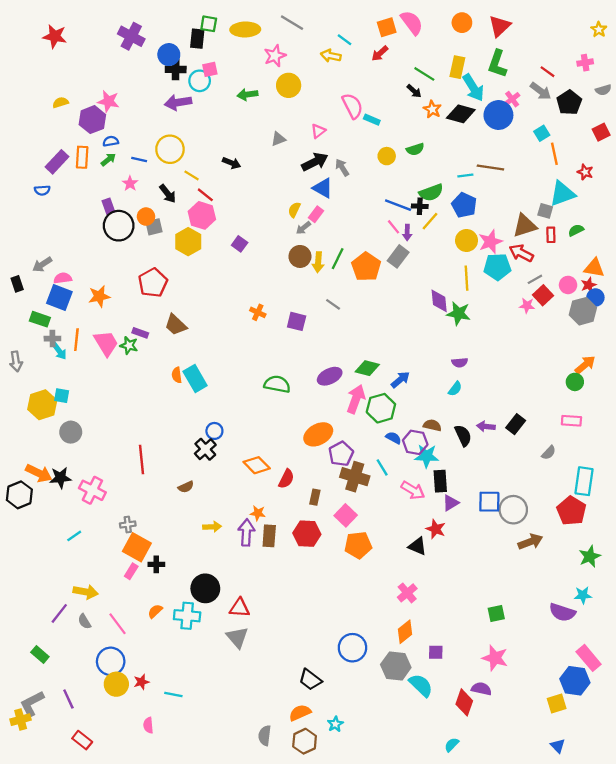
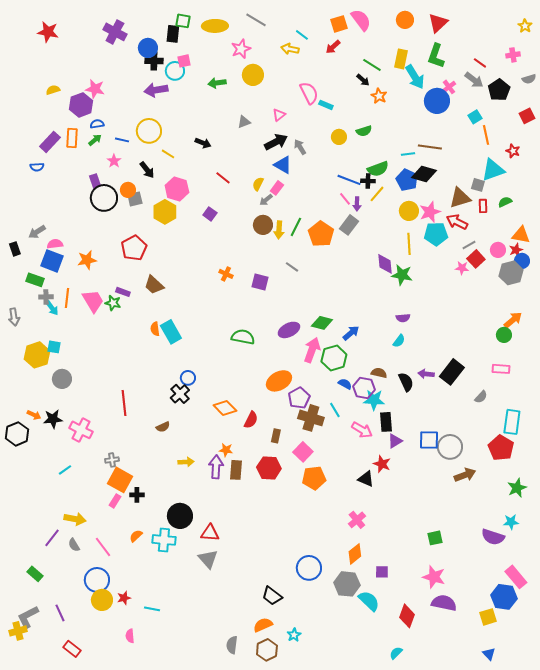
black diamond: (461, 114) -> (424, 174), moved
red line: (205, 195) -> (223, 178), moved
black rectangle: (516, 424) -> (452, 372), size x1.4
orange arrow: (39, 473) -> (34, 415), size x0.6
purple semicircle: (481, 689) -> (444, 603), moved, size x1.4

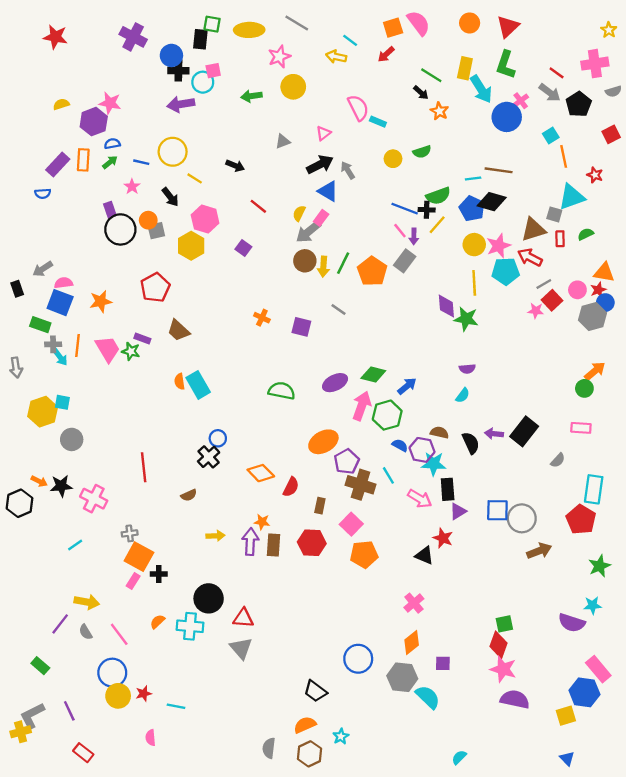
pink cross: (513, 55) -> (595, 64), size x1.6
gray arrow: (266, 200) -> (308, 232), size x1.6
red diamond: (407, 616) -> (499, 645), moved

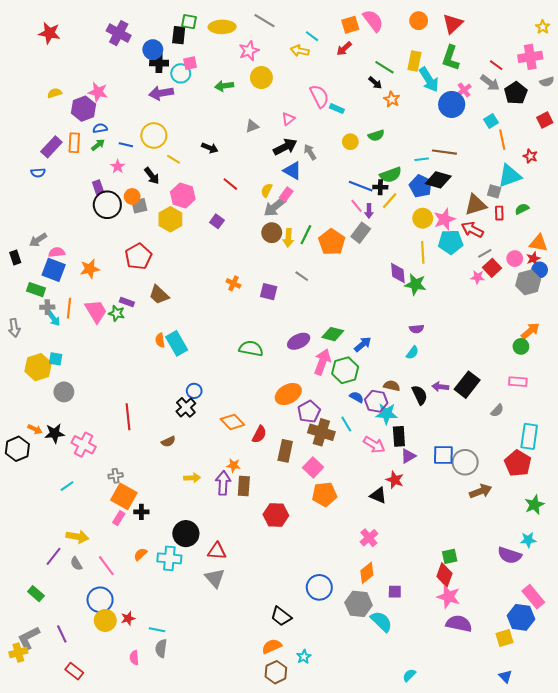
brown rectangle: (320, 506) -> (285, 451), size x1.5
red hexagon: (312, 543) -> (276, 515), moved
gray semicircle: (269, 748) -> (161, 648), moved

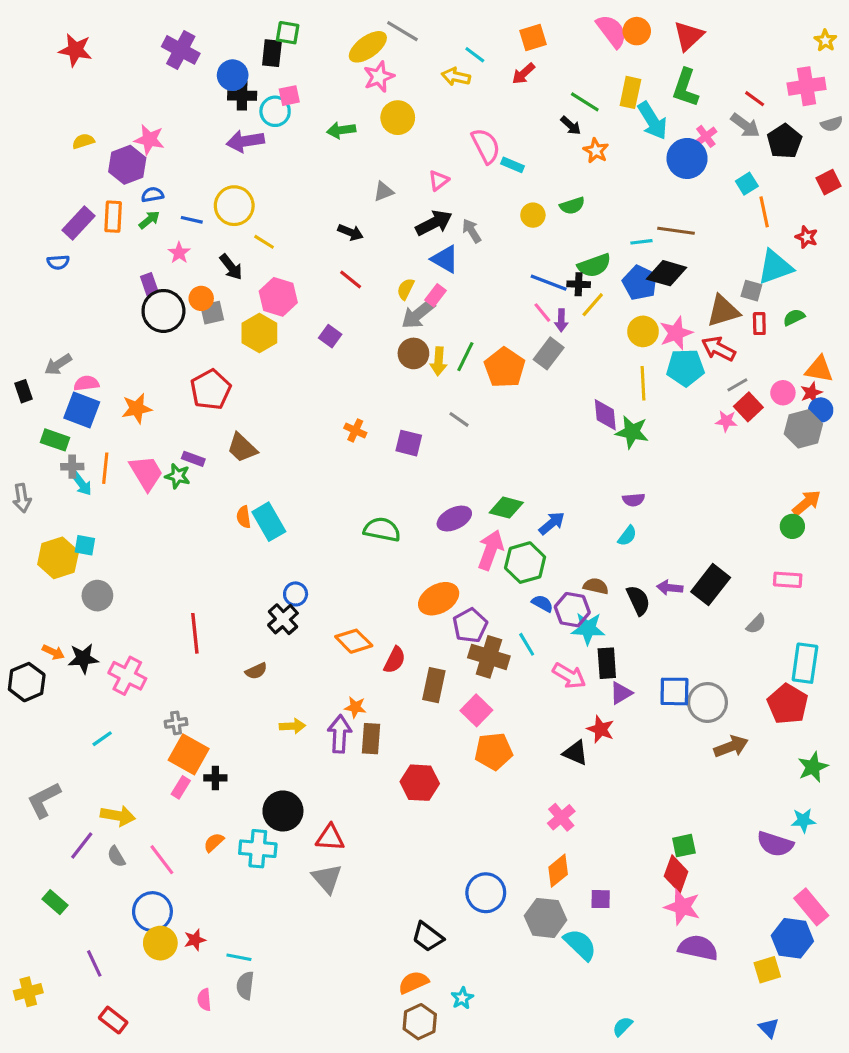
pink semicircle: (373, 21) -> (612, 31), moved
yellow ellipse: (222, 27) -> (368, 47), moved, turned -35
black arrow: (210, 148) -> (351, 232), moved
gray L-shape: (29, 638) -> (44, 800), moved

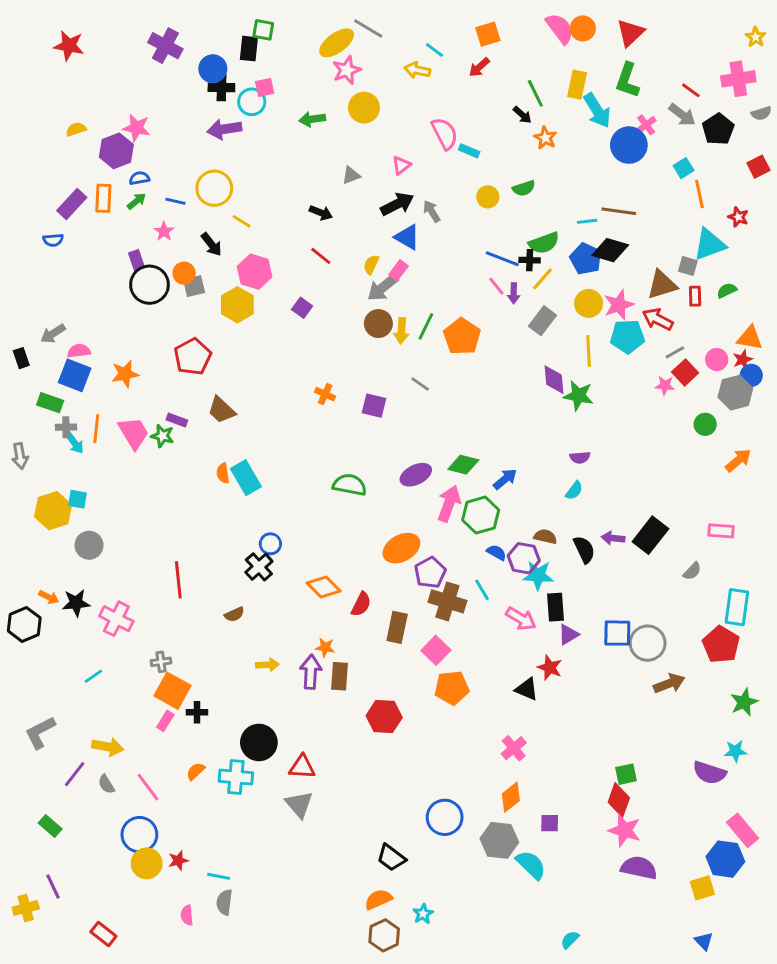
green line: (585, 102) -> (535, 93), turned 32
gray rectangle: (549, 353) -> (542, 321), moved
green circle: (792, 526) -> (705, 424), moved
purple line: (94, 963) -> (53, 886), moved

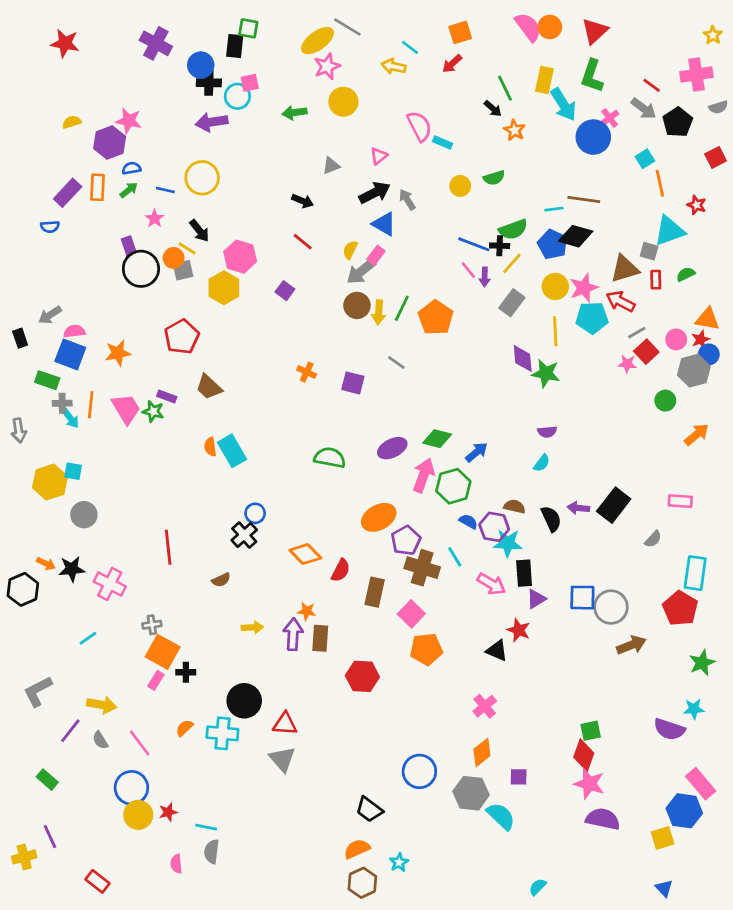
yellow line: (242, 221) -> (187, 248), moved

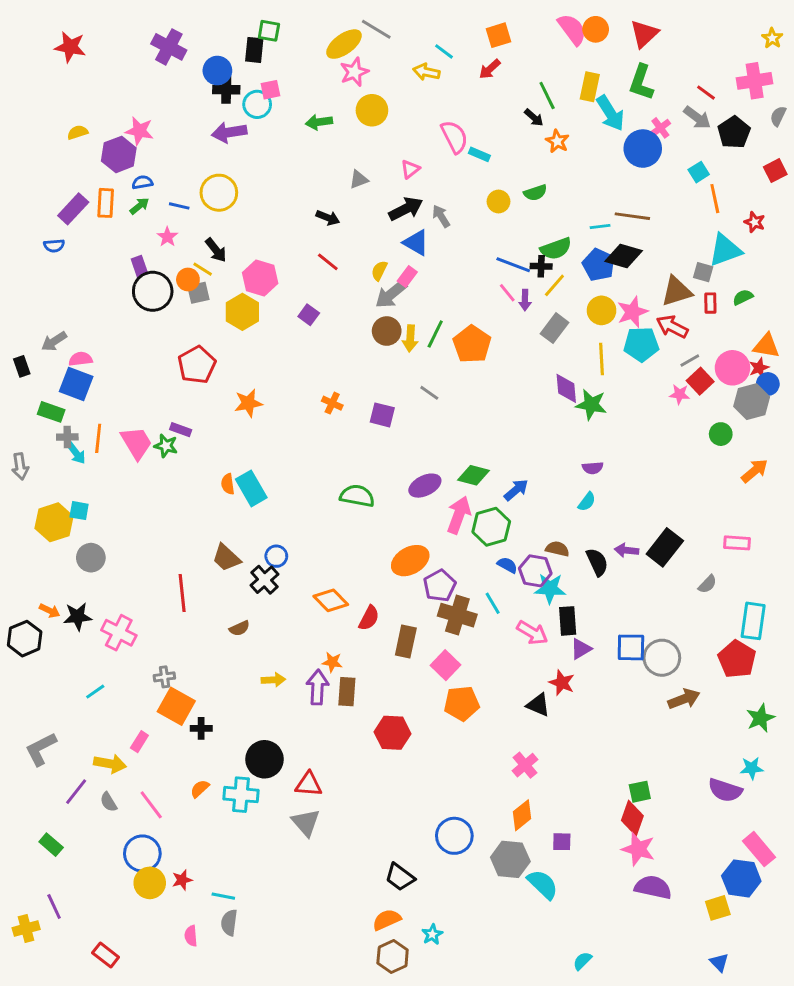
gray semicircle: (718, 107) -> (778, 116), turned 132
pink circle: (676, 339) -> (733, 368), size x1.5
orange star: (118, 353) -> (248, 403), moved
brown trapezoid: (209, 387) -> (226, 558), moved
pink rectangle: (156, 680) -> (139, 742), moved

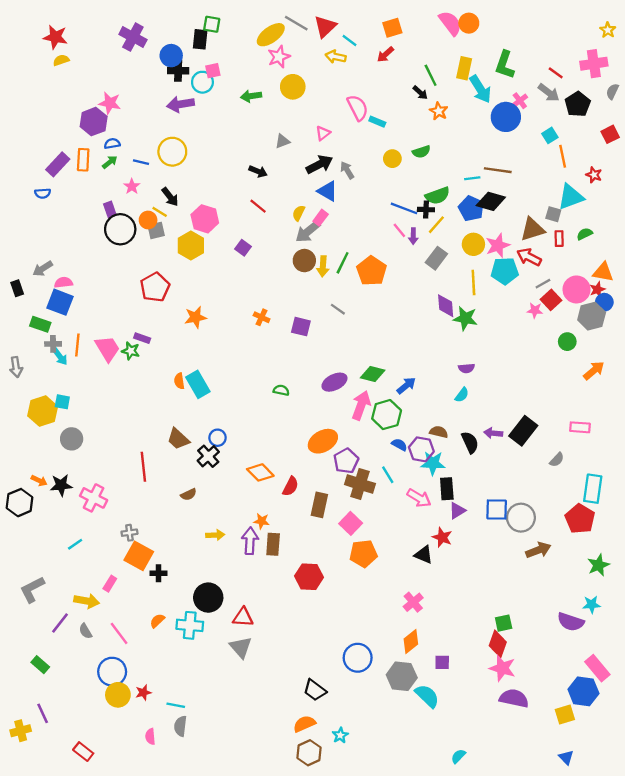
red triangle: (644, 34) -> (325, 27), moved
yellow semicircle: (78, 132) -> (61, 60), moved
green semicircle: (357, 496) -> (281, 390), size x0.6

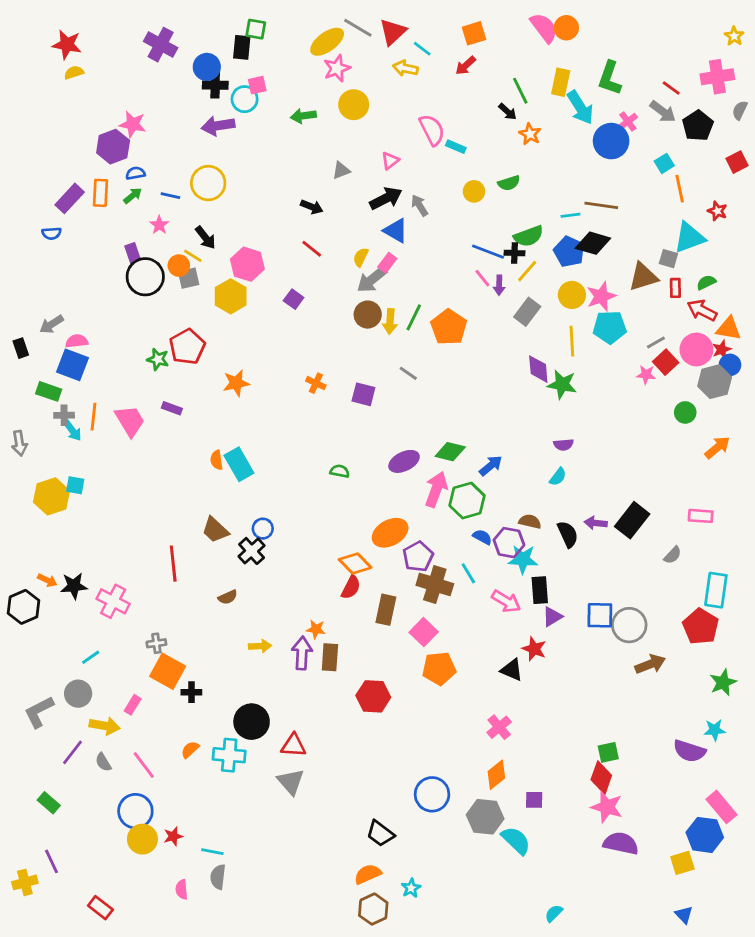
red arrow: (529, 257) -> (702, 310), moved
green star: (131, 351) -> (158, 359), moved
gray circle: (72, 439) -> (78, 694), moved
orange diamond: (260, 472) -> (355, 564), moved

